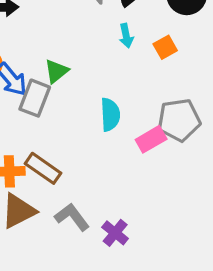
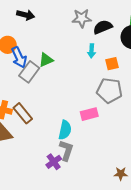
cyan semicircle: (110, 115) -> (65, 130), moved
gray pentagon: (179, 120) -> (109, 90), moved
gray L-shape: (72, 217) -> (66, 150), moved, turned 40

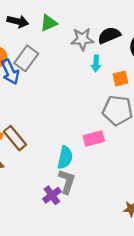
gray star: (82, 18) -> (82, 39), moved
green triangle: (46, 60) -> (49, 23), moved
gray rectangle: (29, 72) -> (26, 58), moved

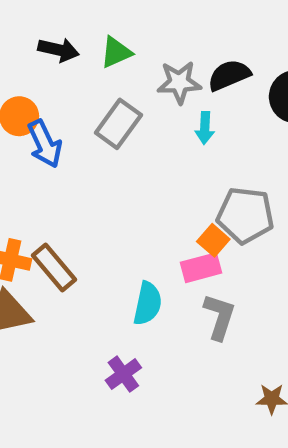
gray rectangle: (26, 58) -> (118, 124), moved
orange square: (120, 79) -> (213, 240), moved, turned -35
gray L-shape: (67, 182) -> (219, 317), moved

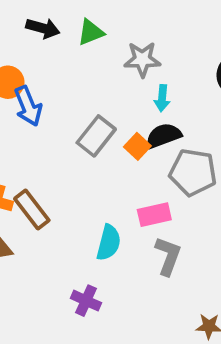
black semicircle: (229, 75) -> (163, 136), moved
gray rectangle: (118, 124) -> (96, 136), moved
orange square: (213, 240) -> (137, 146), moved
purple cross: (123, 374) -> (86, 301), turned -32

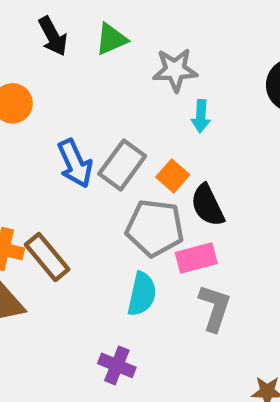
black arrow: (43, 28) -> (53, 36), turned 48
blue arrow: (28, 106) -> (75, 163), moved
black semicircle: (163, 136) -> (207, 205), moved, turned -93
gray pentagon: (193, 172) -> (155, 228), moved

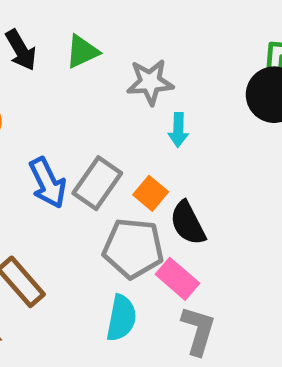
pink rectangle: (196, 258) -> (177, 279), turned 57

